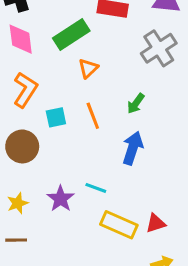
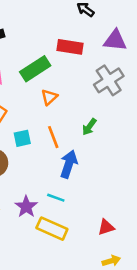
blue arrow: (133, 148) -> (69, 164), moved
yellow rectangle: (119, 225) -> (52, 229), moved

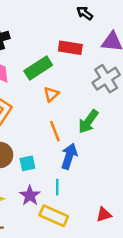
green arrow: (89, 127) -> (88, 122), size x1.5
cyan square: (22, 138) -> (27, 163), moved
cyan line: (56, 198) -> (57, 187), turned 70

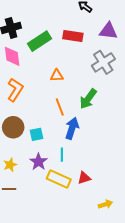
green rectangle: (38, 68) -> (39, 41), moved
orange triangle: (51, 94) -> (57, 76), turned 40
red triangle: (104, 215) -> (84, 178), moved

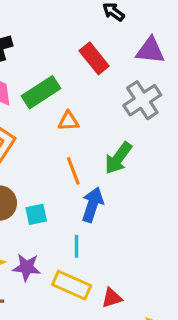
red rectangle: (73, 36) -> (94, 58), turned 42
green rectangle: (39, 41) -> (41, 92), moved
purple star: (38, 162) -> (27, 267), moved, turned -30
red triangle: (84, 178) -> (112, 298), moved

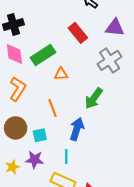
orange line: (73, 171) -> (53, 108), moved
purple star: (27, 267) -> (35, 160), moved

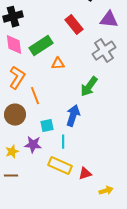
orange line: (53, 108) -> (35, 96), moved
cyan square: (40, 135) -> (47, 126), moved

